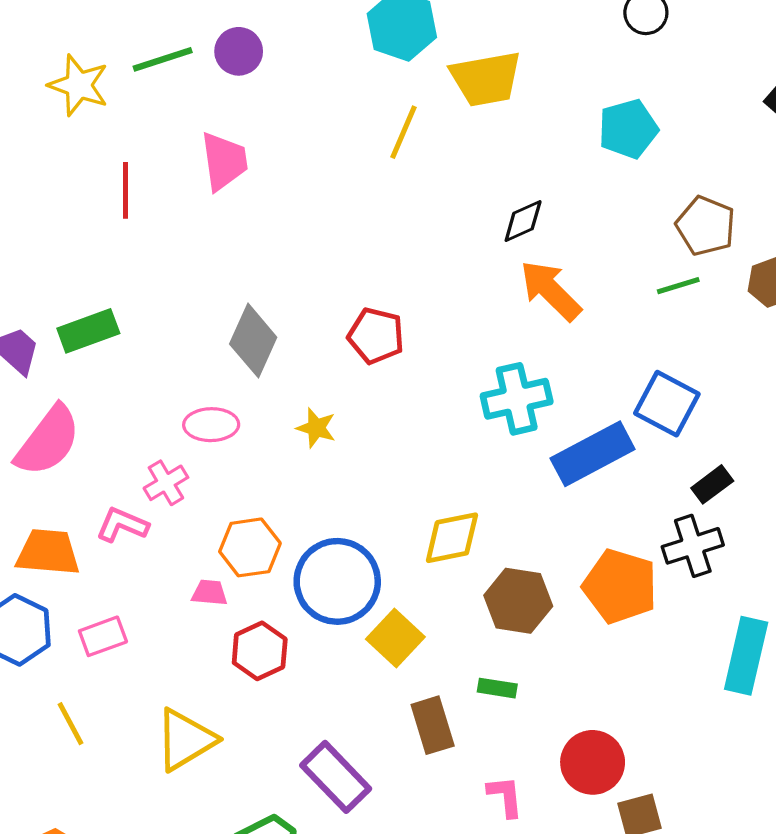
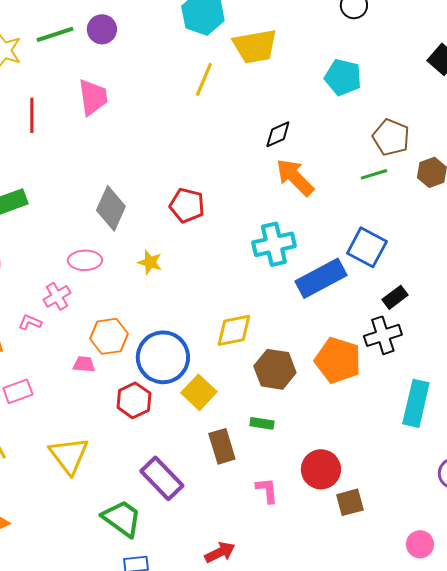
cyan pentagon: (628, 129) -> (343, 77), turned 30
pink L-shape: (122, 525) -> (30, 322), size x0.7
red hexagon: (260, 651) -> (134, 400), moved
yellow triangle: (185, 740) -> (69, 455), turned -36

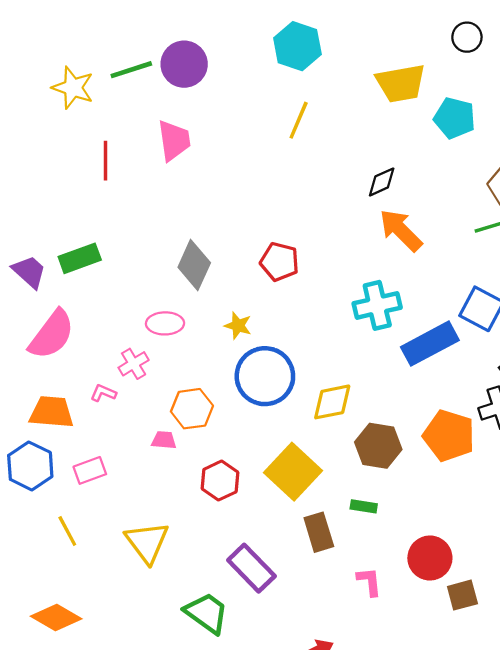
purple circle: (102, 29) -> (184, 64), size x1.4
yellow trapezoid: (255, 46) -> (401, 83), moved
blue circle: (163, 357) -> (265, 376), moved
yellow square: (199, 392) -> (293, 472), size x1.4

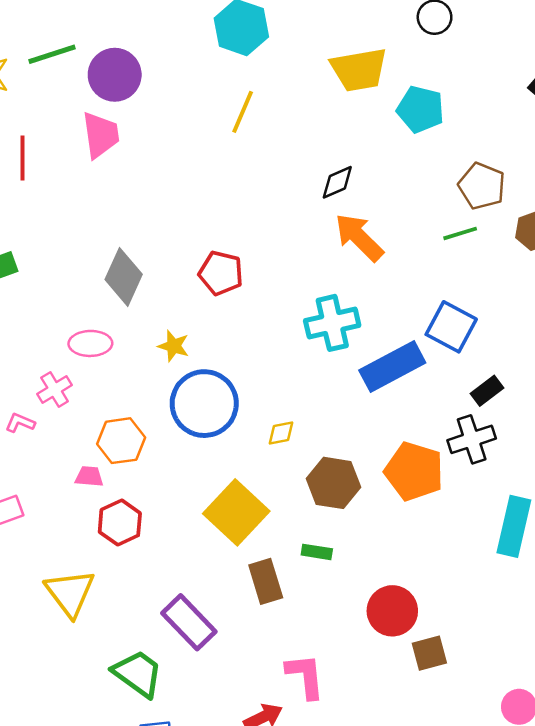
purple circle: (184, 64) -> (115, 75), moved
yellow diamond: (332, 402) -> (281, 433), size x0.6
red hexagon: (220, 481) -> (120, 523), moved
pink L-shape: (369, 582) -> (305, 676), moved, size x1.4

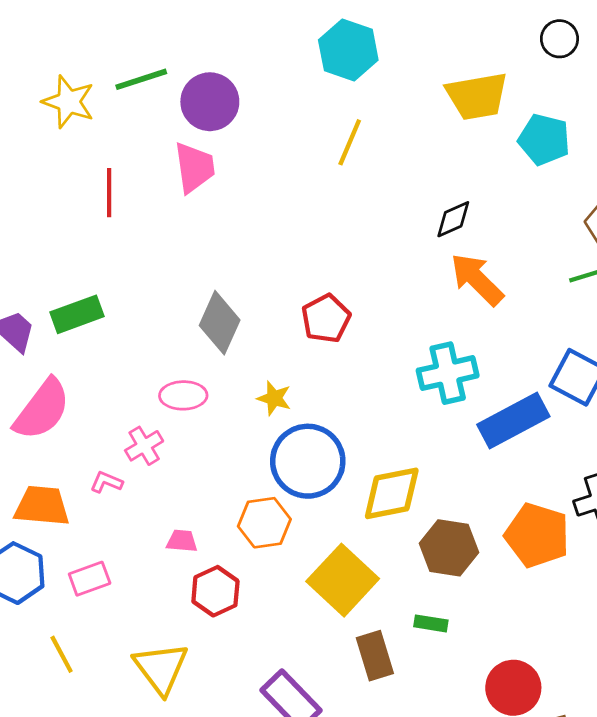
red pentagon: (221, 273) -> (326, 319), turned 30
yellow diamond: (281, 433) -> (392, 493), size x2.0
orange hexagon: (121, 441) -> (264, 523), moved

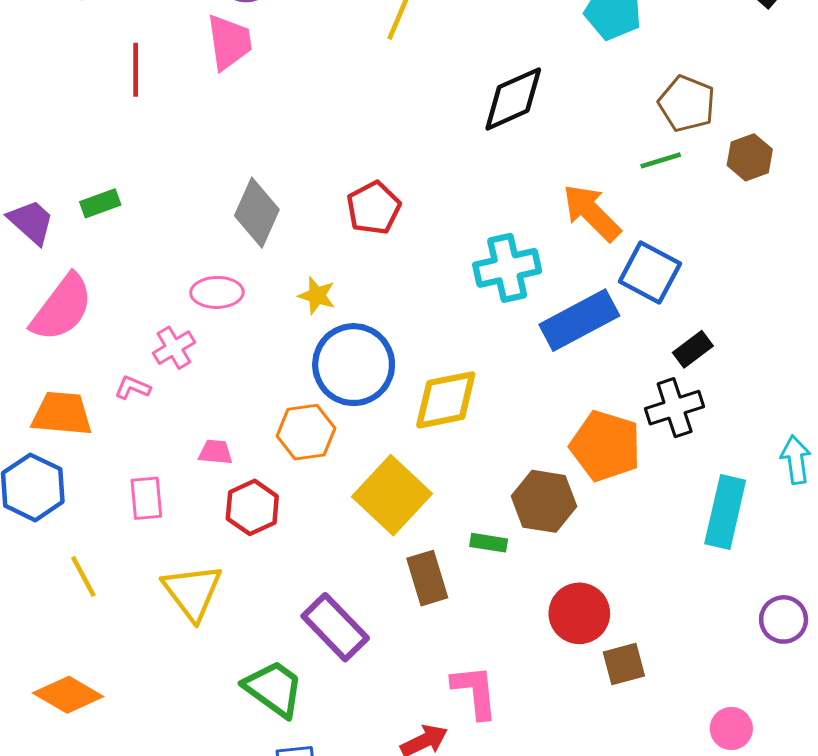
black diamond: (453, 219) -> (513, 99), size x1.6
orange arrow: (477, 279) -> (592, 213), moved
green rectangle: (77, 314) -> (100, 203), size x0.7
brown hexagon: (449, 548) -> (544, 501), moved
pink rectangle: (90, 579) -> (146, 498), moved, turned -75

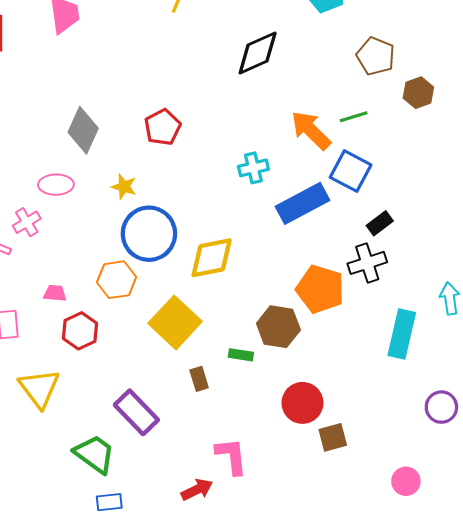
green line: (661, 160) -> (354, 117), moved
cyan cross: (507, 268) -> (253, 168), size x0.7
brown rectangle: (427, 578) -> (199, 379), size x0.7

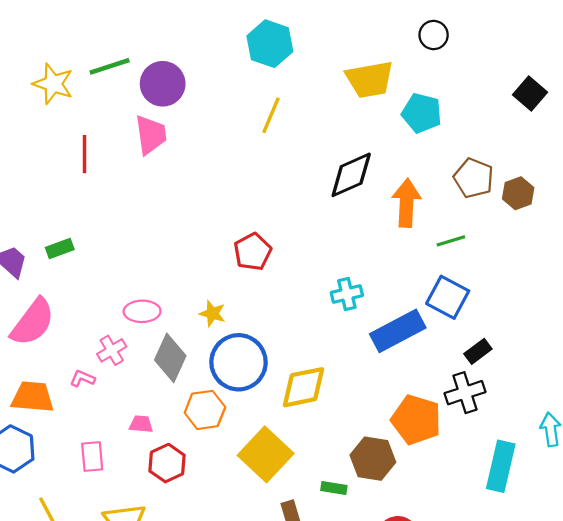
brown hexagon: (418, 93) -> (518, 193), moved
gray diamond: (83, 130) -> (170, 358), moved
orange arrow: (311, 130) -> (406, 203), moved, turned 48

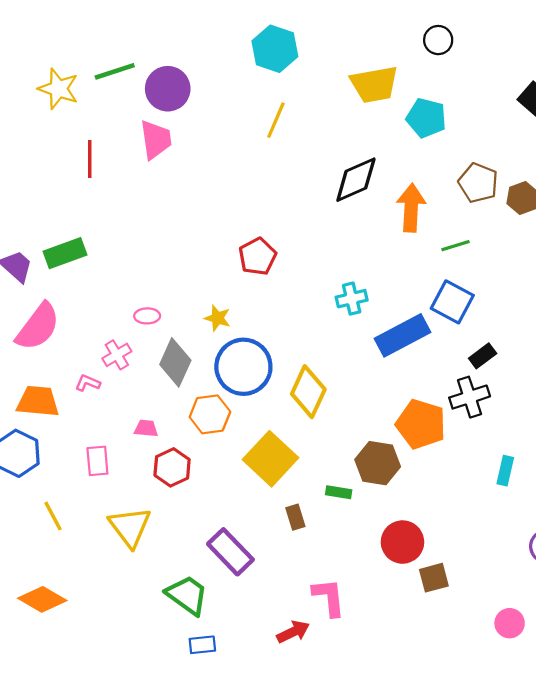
green rectangle: (60, 248) -> (65, 253), size x1.5
pink ellipse: (142, 311) -> (147, 316), size x0.7
yellow diamond: (304, 387) -> (308, 392), turned -54
cyan rectangle: (501, 466) -> (505, 471), size x0.6

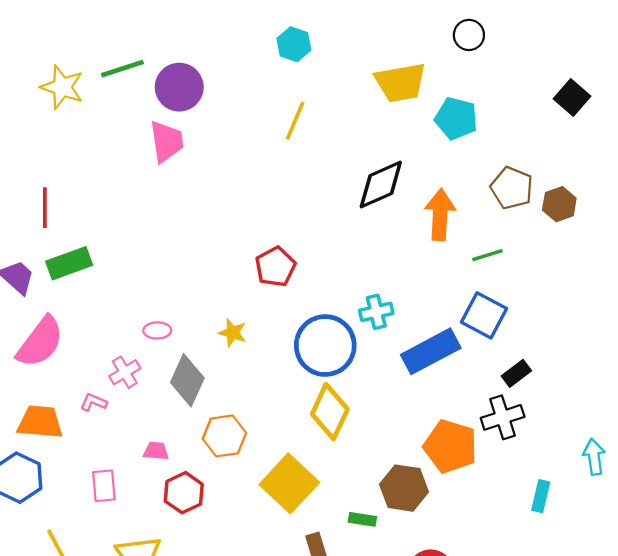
cyan hexagon: (275, 49) -> (294, 44), size x0.7
red line: (90, 159) -> (45, 208), moved
blue circle: (243, 367) -> (325, 346), moved

